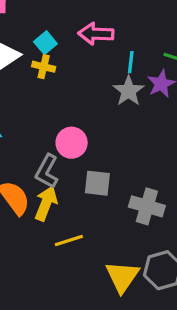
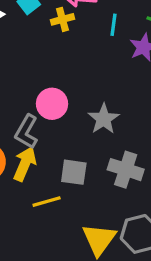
yellow cross: (44, 67) -> (62, 19), moved, turned -30
gray star: (129, 91) -> (104, 119), moved
gray square: (97, 183) -> (74, 172), moved

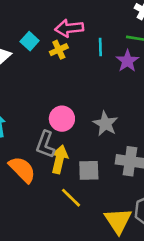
yellow arrow: (25, 164) -> (59, 159), moved
yellow line: (47, 202) -> (71, 198), turned 70

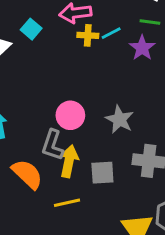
cyan line: (100, 47) -> (111, 33), turned 66
yellow cross: (59, 50) -> (88, 35), moved, turned 30
yellow line: (71, 198) -> (67, 203), moved, turned -55

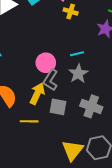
cyan line: (111, 33) -> (77, 54), moved
gray L-shape: (53, 145) -> (51, 80), moved

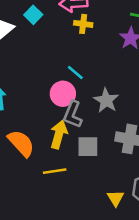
cyan line: (77, 54) -> (75, 72), moved, turned 64
yellow triangle: (73, 150) -> (115, 198), size x0.6

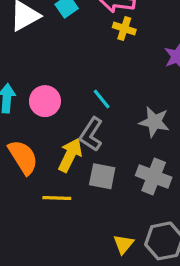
cyan line: (75, 72) -> (102, 99), moved
pink circle: (63, 94) -> (45, 101), moved
gray star: (106, 100) -> (154, 122), moved, turned -30

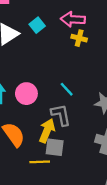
gray L-shape: (91, 134) -> (61, 115), turned 140
gray square: (102, 176) -> (55, 147), moved

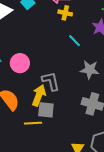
cyan line: (67, 89) -> (74, 41), moved

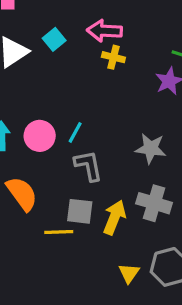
cyan line: (74, 41) -> (75, 132), moved, turned 72
yellow arrow: (39, 95) -> (114, 217), moved

